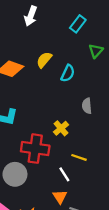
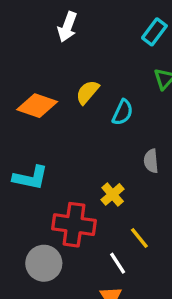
cyan rectangle: (78, 24) -> (154, 32), moved
yellow line: (79, 157) -> (139, 238), turned 32

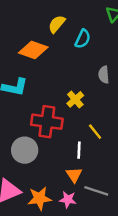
orange diamond: (37, 106) -> (33, 50), moved
white line: (118, 263) -> (79, 150), turned 35

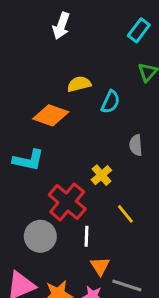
yellow semicircle: (57, 24) -> (79, 84), turned 36
red cross: (47, 122) -> (67, 202), turned 32
white line: (79, 150) -> (87, 236), moved

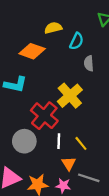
gray semicircle: (136, 145) -> (89, 63), moved
yellow cross: (101, 175) -> (70, 96), size x1.6
yellow line: (125, 214) -> (81, 143), moved

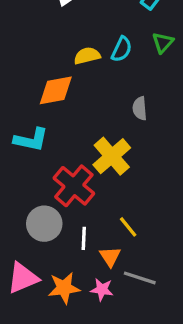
cyan semicircle: (77, 41) -> (122, 49), moved
orange diamond: (32, 51) -> (56, 90), turned -30
white line: (59, 141) -> (84, 238), moved

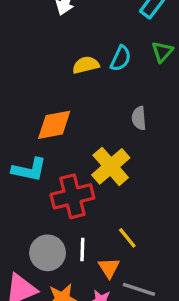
orange diamond: (56, 90) -> (54, 125), moved
cyan L-shape: (31, 140) -> (29, 170), moved
red cross: (74, 186) -> (72, 196), turned 36
gray circle: (44, 224) -> (48, 253), moved

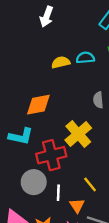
cyan semicircle: (121, 58) -> (85, 58), turned -120
gray circle: (48, 253) -> (34, 182), moved

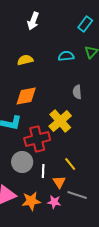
yellow semicircle: (61, 62) -> (25, 60), moved

